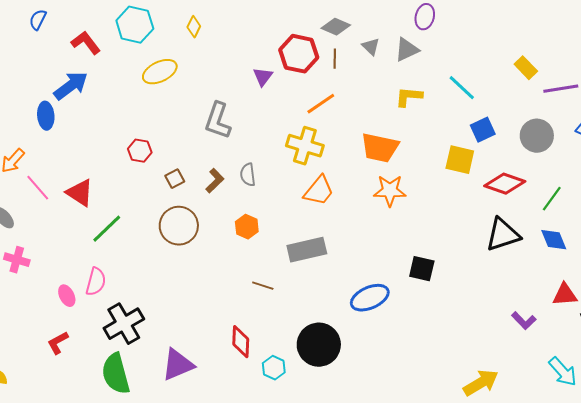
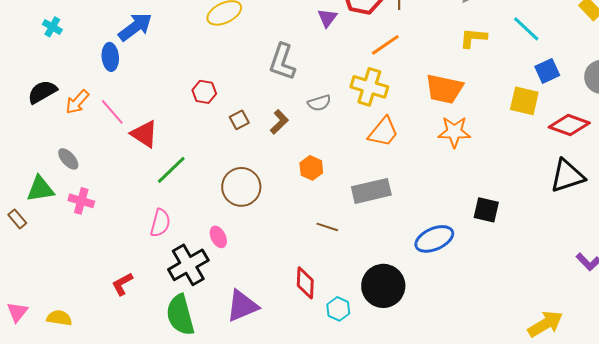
gray semicircle: (248, 175) -> (319, 103), moved, turned -100
pink line: (38, 188) -> (112, 112), moved
brown circle: (179, 226) -> (241, 187), moved
pink ellipse: (67, 296) -> (218, 237), moved

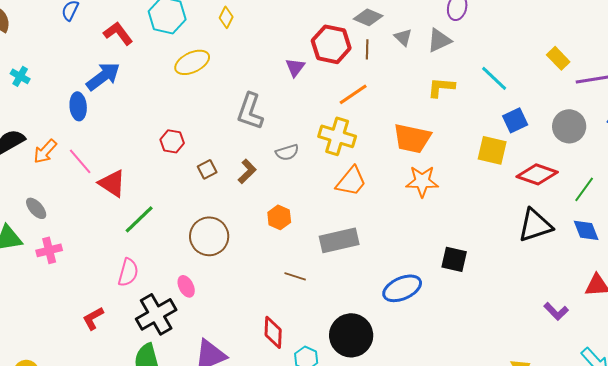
pink cross: (81, 201) -> (49, 250), turned -30
red L-shape: (122, 284) -> (93, 318), moved

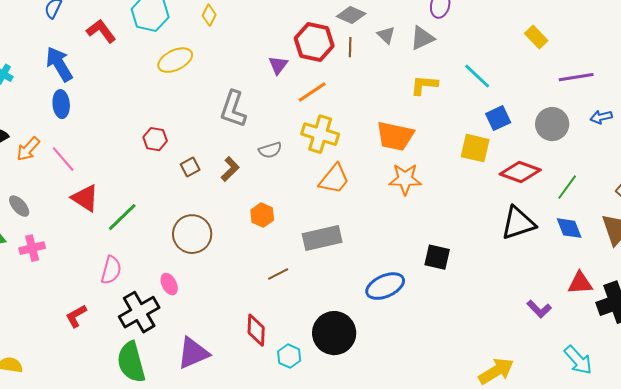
yellow rectangle: (558, 58) -> (536, 37), moved
blue arrow: (103, 76) -> (59, 64), moved, turned -84
orange line: (353, 94) -> (312, 92), moved
red triangle: (112, 183) -> (85, 198), moved
brown line: (295, 276) -> (278, 274), turned -45

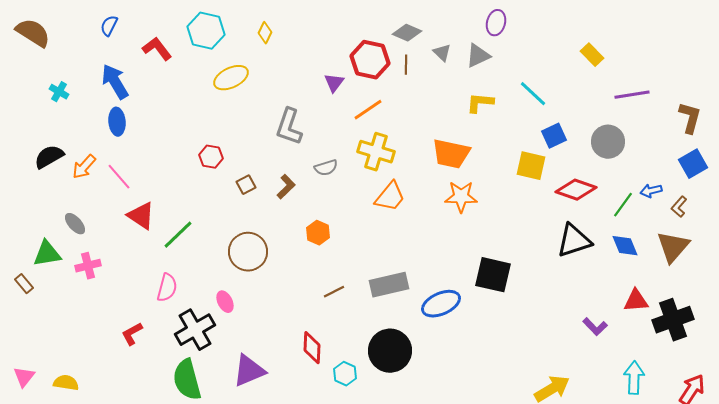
blue arrow: (601, 117) -> (651, 191), moved
gray rectangle: (322, 238) -> (389, 285), moved
black square: (437, 257) -> (493, 275), size x1.4
cyan arrow: (578, 360) -> (634, 378), turned -136

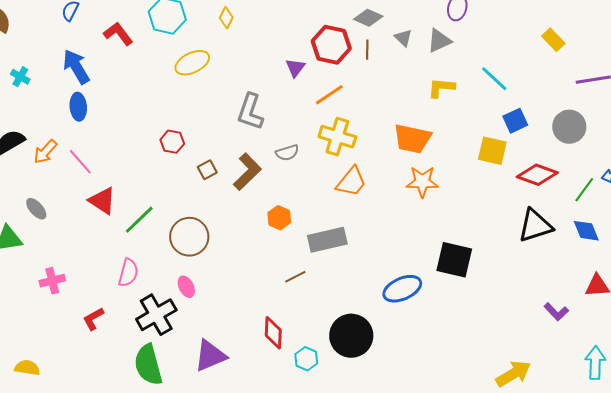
brown L-shape: (286, 187) -> (247, 172), size x1.5
brown circle: (248, 252) -> (189, 237), moved
pink cross: (88, 266) -> (52, 281), moved
gray rectangle: (389, 285) -> (327, 240), moved

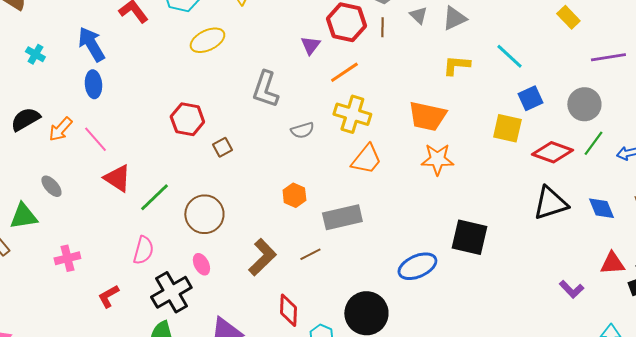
red hexagon: (172, 142) -> (187, 119), size x1.4
brown L-shape: (247, 172) -> (262, 257), moved
green line: (584, 190) -> (593, 143), moved

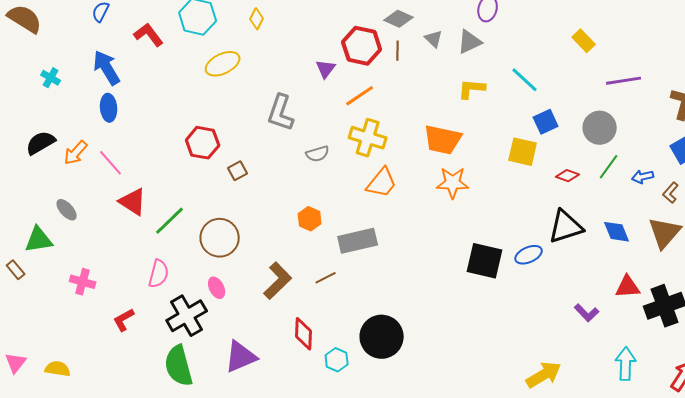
red diamond: (552, 152) -> (568, 176), size x0.6
pink cross: (67, 258) -> (83, 282), turned 30
blue ellipse: (417, 266) -> (529, 255), moved, size x0.7

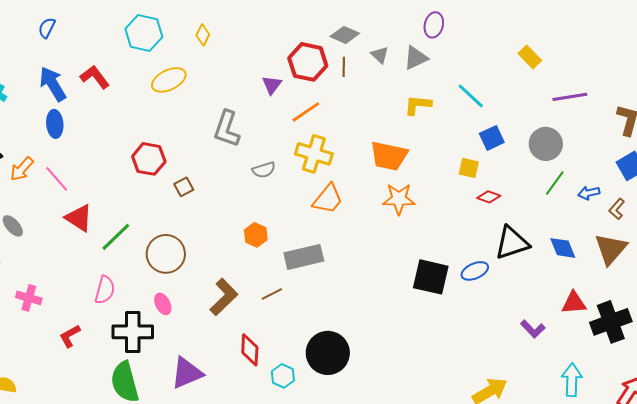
red L-shape: (149, 35) -> (95, 77), moved
yellow square: (523, 152) -> (469, 168), size x0.7
red diamond: (568, 176) -> (489, 197), moved
black cross: (187, 316) -> (133, 332), turned 30

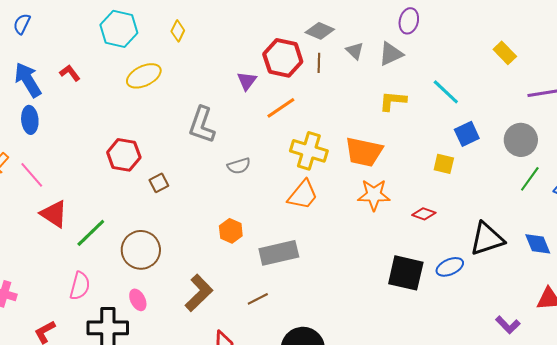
red L-shape: (95, 77) -> (70, 73), size x0.7
yellow cross: (314, 154) -> (309, 151), moved
red diamond: (489, 197) -> (424, 214), moved
brown line: (272, 294) -> (258, 299), moved

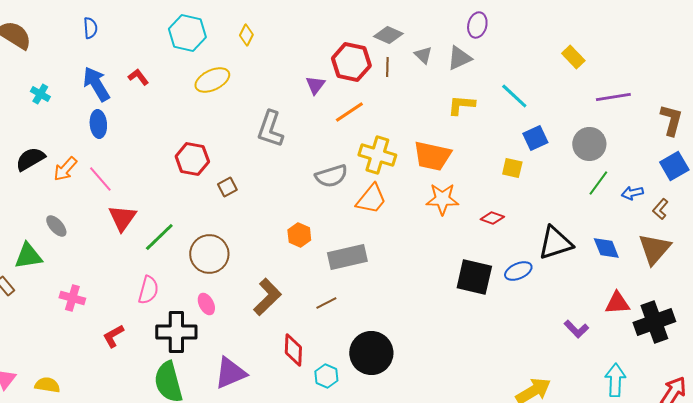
blue semicircle: (22, 24) -> (90, 28), turned 150
gray semicircle: (239, 166) -> (331, 176), moved, size x1.4
red triangle: (54, 214) -> (122, 218), turned 32

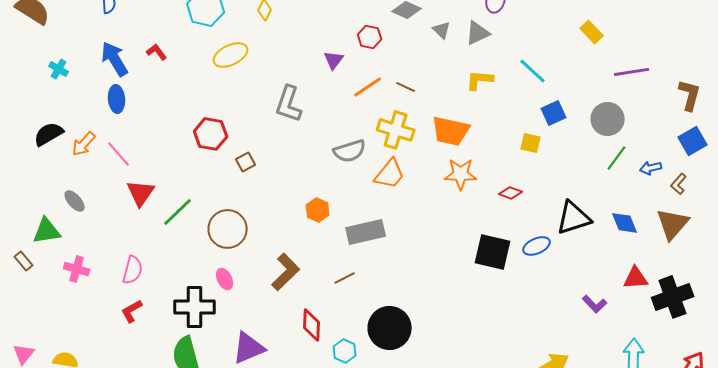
red hexagon: (351, 62) -> (370, 37), size x0.6
brown line: (387, 67) -> (406, 87), moved, turned -66
pink semicircle: (148, 290) -> (133, 270), moved
pink cross: (72, 298) -> (77, 269), moved

